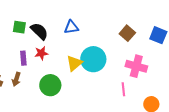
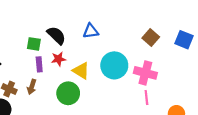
green square: (19, 27) -> (34, 44), moved
yellow triangle: (74, 63) -> (81, 71), moved, turned -48
pink cross: (136, 66) -> (145, 73), moved

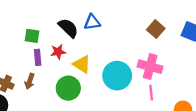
black semicircle: (56, 35) -> (68, 28), moved
cyan circle: (114, 65) -> (117, 76), moved

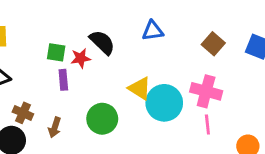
blue triangle: (92, 22) -> (153, 31), moved
red star: (58, 52) -> (81, 58), moved
yellow triangle: (82, 64) -> (140, 88), moved
brown arrow: (30, 81) -> (55, 127), moved

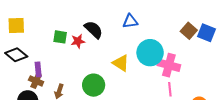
brown square: (213, 44) -> (189, 31), moved
purple rectangle: (63, 80) -> (38, 69), moved
cyan circle: (164, 103) -> (150, 53), moved

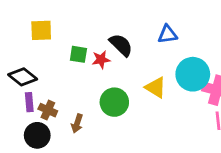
yellow square: (16, 25) -> (41, 30), moved
purple rectangle: (38, 69) -> (29, 102), moved
green circle: (94, 85) -> (114, 102), moved

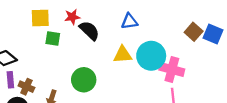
yellow square: (41, 30) -> (40, 18), moved
red star: (101, 60) -> (72, 17), moved
yellow triangle: (156, 87) -> (123, 55), moved, turned -36

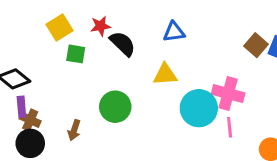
yellow square: (40, 18) -> (60, 28), turned -30
cyan circle: (151, 56) -> (199, 108), moved
brown cross: (26, 87) -> (30, 120), moved

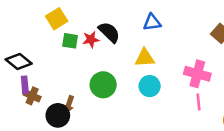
red star: (101, 26) -> (91, 40), moved
cyan circle: (199, 108) -> (150, 86), moved, size x0.7
black circle: (30, 143) -> (58, 115), moved

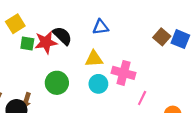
red star: (91, 40) -> (46, 42), size x1.5
pink cross: (197, 74) -> (124, 73), moved
pink line: (199, 102) -> (142, 98), turned 32

